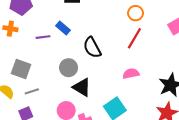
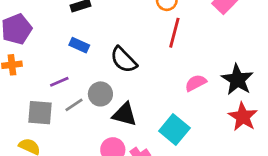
purple line: (43, 37) -> (59, 82), moved
pink semicircle: (131, 74) -> (196, 83), moved
gray line: (32, 91) -> (74, 105), moved

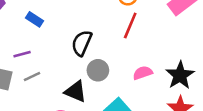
blue rectangle: (79, 45) -> (34, 19), moved
black semicircle: (124, 60) -> (82, 43), turned 60
gray circle: (100, 94) -> (98, 70), moved

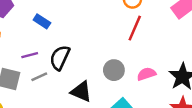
black semicircle: (82, 43) -> (60, 58), moved
gray circle: (98, 70) -> (114, 70), moved

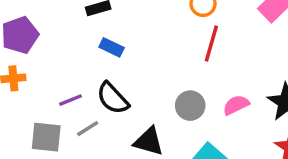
blue rectangle: (42, 21) -> (112, 47), moved
black semicircle: (60, 58) -> (113, 98), turned -60

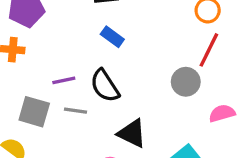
gray circle: (190, 106) -> (186, 82), moved
gray line: (88, 129) -> (75, 111), turned 30

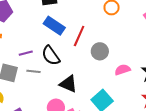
blue rectangle: (112, 37) -> (54, 26), size x1.5
red line: (209, 50) -> (79, 36), moved

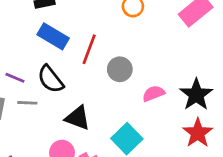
purple line: (26, 53) -> (15, 78), turned 40

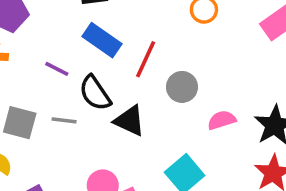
purple line: (15, 78) -> (57, 69), moved
black triangle: (78, 118) -> (130, 121), moved

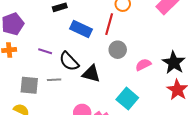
blue rectangle: (102, 40) -> (81, 29), moved
red line: (146, 59) -> (109, 24), moved

